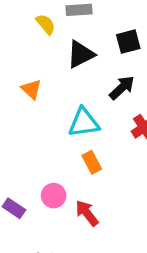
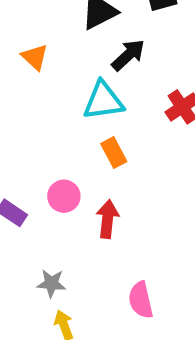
black arrow: (122, 88) -> (128, 55), moved
red arrow: (87, 213) -> (107, 219), turned 44

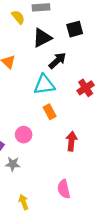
red arrow: (107, 219) -> (71, 141), moved
gray star: (51, 283) -> (13, 164), moved

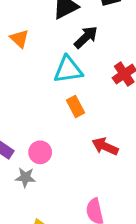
pink circle: (24, 135) -> (40, 152), moved
red arrow: (71, 141) -> (105, 146), turned -72

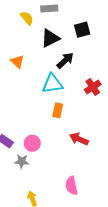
orange rectangle: (76, 107) -> (58, 110), turned 40

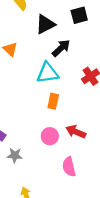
pink circle: (32, 143) -> (50, 136), moved
pink semicircle: (72, 186) -> (69, 167), moved

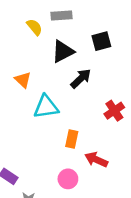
cyan triangle: (48, 73) -> (46, 107), moved
red arrow: (76, 132) -> (96, 160), moved

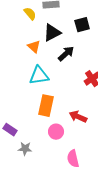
orange triangle: (23, 80) -> (34, 47), moved
orange rectangle: (72, 139) -> (46, 106), moved, size x1.5

